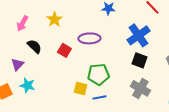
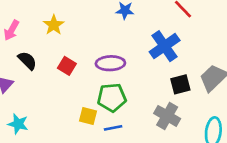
purple ellipse: (89, 38) -> (110, 63), moved
black square: (139, 60) -> (180, 84), moved, turned -35
cyan star: (27, 85) -> (18, 124), moved

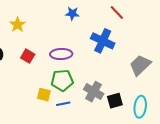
blue cross: (165, 46) -> (103, 41), turned -30
black square: (180, 84) -> (115, 101), moved
gray cross: (167, 116) -> (94, 92), moved

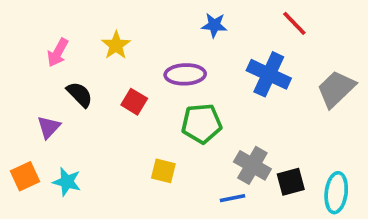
purple ellipse: (61, 54) -> (185, 74), moved
gray trapezoid: (140, 65) -> (336, 89), moved
green pentagon: (62, 80) -> (202, 123), moved
blue line: (63, 104) -> (232, 198), moved

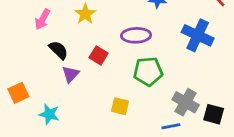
purple triangle: (49, 127) -> (71, 74), moved
orange square: (25, 176) -> (18, 93), moved
black square: (291, 182) -> (214, 114), turned 30

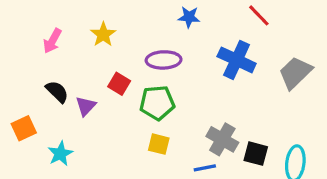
black semicircle: (58, 50) -> (57, 92), moved
green pentagon: (148, 71) -> (157, 103), moved
yellow square: (120, 106) -> (159, 144), moved
cyan star: (49, 114) -> (60, 154), turned 30

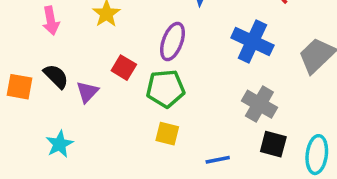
pink arrow: (52, 41) -> (51, 21), turned -40
purple ellipse: (164, 60) -> (172, 42), turned -68
orange square: (24, 128) -> (19, 87), moved, turned 35
gray cross: (222, 139) -> (259, 104), moved

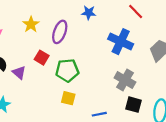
purple ellipse: (172, 42) -> (60, 32), moved
purple triangle: (87, 92) -> (19, 73), turned -32

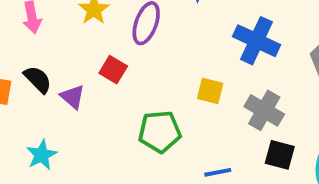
green pentagon: (67, 70) -> (160, 132), moved
yellow square: (68, 98) -> (210, 91), moved

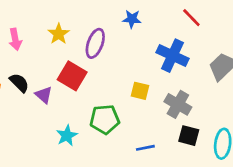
red square: (113, 70) -> (72, 76), size x1.5
cyan star: (42, 155) -> (67, 136), moved

